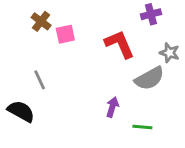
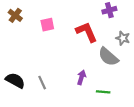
brown cross: (41, 21) -> (15, 15), moved
gray semicircle: (149, 78) -> (108, 57), turned 70
gray line: (40, 80) -> (42, 83), moved

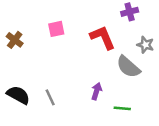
brown cross: (15, 15) -> (15, 40), moved

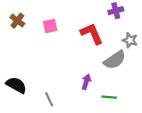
brown cross: (15, 40) -> (17, 21), moved
gray semicircle: (128, 67) -> (115, 60), turned -75
gray line: (50, 97) -> (49, 99), moved

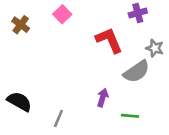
pink square: (50, 26) -> (62, 14), moved, turned -32
gray line: (49, 99) -> (58, 118), turned 48

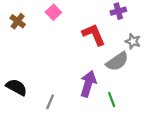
purple arrow: (103, 98) -> (88, 84), size x1.6
green line: (130, 116) -> (112, 100), turned 64

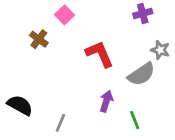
brown cross: (18, 21) -> (39, 39), moved
red L-shape: (94, 35) -> (100, 54), moved
purple arrow: (88, 84) -> (106, 101), size x0.7

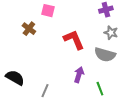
pink square: (64, 15) -> (48, 11), turned -32
gray star: (160, 50) -> (111, 33), moved
gray semicircle: (141, 74) -> (105, 55), turned 50

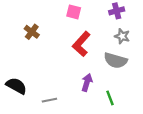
pink square: (48, 11) -> (74, 12), moved
red L-shape: (74, 40) -> (81, 44), turned -115
gray line: (45, 91) -> (49, 100), turned 56

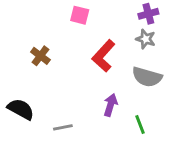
pink square: (74, 12) -> (80, 15), moved
brown cross: (32, 32) -> (40, 56), moved
gray star: (122, 36) -> (146, 39), moved

